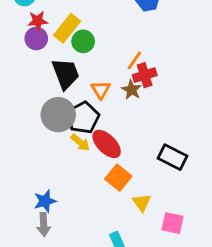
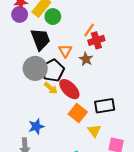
brown star: (131, 90) -> (86, 59), moved
black rectangle: (173, 157) -> (105, 106), moved, turned -36
blue star: (45, 201) -> (36, 126), moved

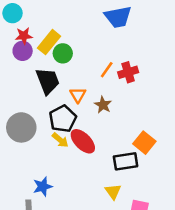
red cross: (96, 40) -> (128, 72), moved
gray circle: (35, 68) -> (21, 127), moved
orange square: (78, 113) -> (144, 143), moved

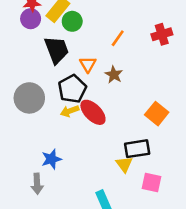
red cross: (128, 72) -> (162, 34), moved
yellow arrow: (60, 140) -> (70, 111), turned 120
black rectangle: (126, 161) -> (137, 149), moved

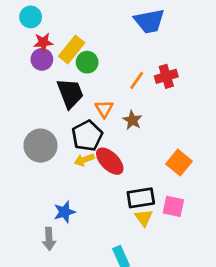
red cross: (162, 34) -> (166, 76), moved
black rectangle: (137, 149) -> (141, 198), moved
pink square: (151, 182) -> (173, 206), moved

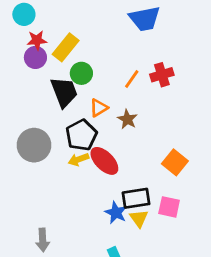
green circle: (87, 62) -> (81, 73), moved
orange triangle: (104, 109) -> (99, 108), turned 30
blue star: (65, 212) -> (116, 213), moved, turned -30

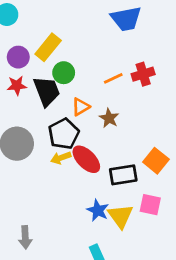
red star: (37, 40) -> (17, 85), moved
orange line: (132, 79) -> (113, 78), turned 30
black rectangle: (136, 198) -> (123, 175), moved
yellow triangle: (139, 218) -> (120, 216), size x1.4

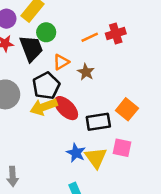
yellow arrow: (61, 158) -> (44, 107), size x1.5

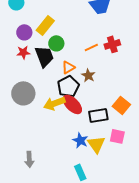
black pentagon: (46, 86) -> (68, 86), moved

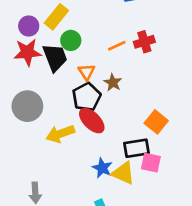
red star: (23, 52) -> (27, 52), size x1.5
orange triangle: (68, 67) -> (87, 72), turned -32
yellow arrow: (54, 103) -> (60, 134), moved
black rectangle: (98, 115) -> (136, 148), moved
yellow triangle: (96, 144) -> (123, 173), turned -30

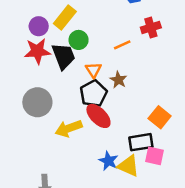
red cross: (144, 42) -> (151, 27), moved

